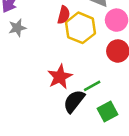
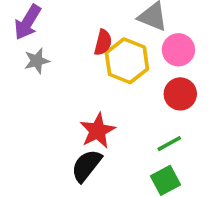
green line: (92, 86) -> (169, 144), moved
black semicircle: (74, 101) -> (86, 166), moved

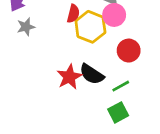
pink circle: (178, 50) -> (114, 15), moved
black semicircle: (86, 166) -> (92, 74), moved, turned -95

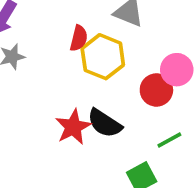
pink circle: (114, 15) -> (177, 70), moved
green line: (121, 86) -> (169, 140), moved

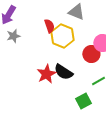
red semicircle: (79, 38) -> (49, 26), turned -32

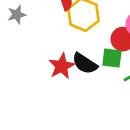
green square: (83, 101) -> (112, 58), moved, turned 35

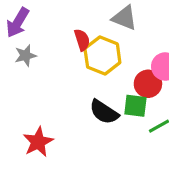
red star: (62, 66) -> (38, 142), moved

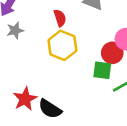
yellow hexagon: (102, 56) -> (62, 45), moved
black semicircle: (104, 112) -> (50, 109), moved

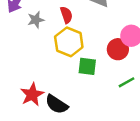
gray star: (15, 30) -> (36, 20), moved
green square: (102, 70) -> (87, 66), moved

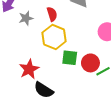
red circle: (118, 49) -> (90, 63), moved
red star: (32, 95) -> (29, 69), moved

